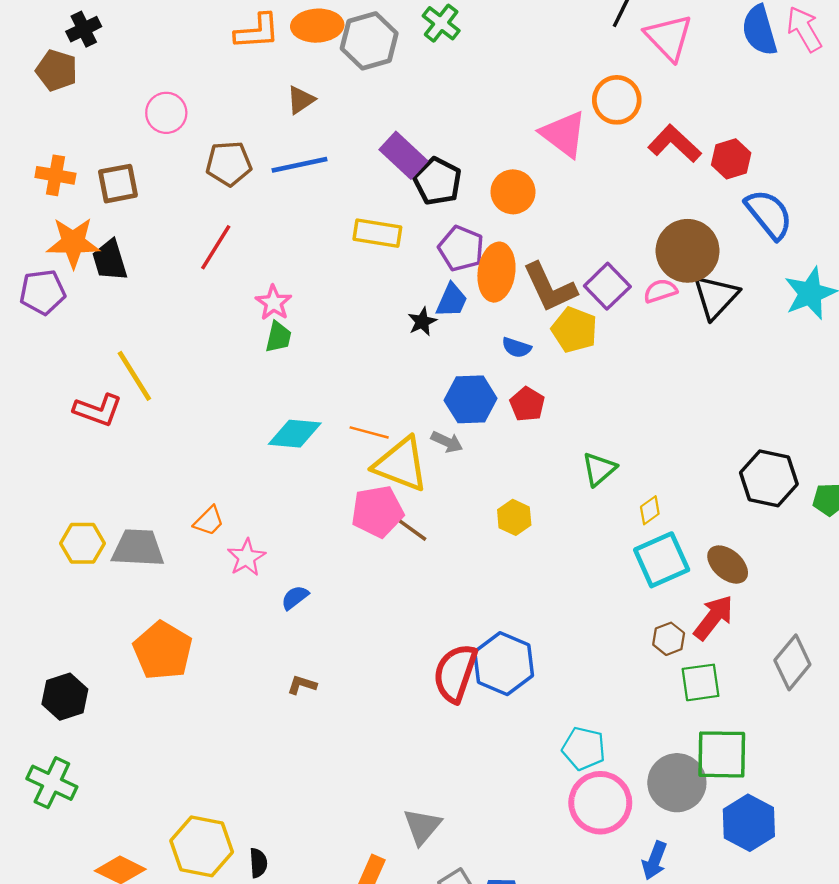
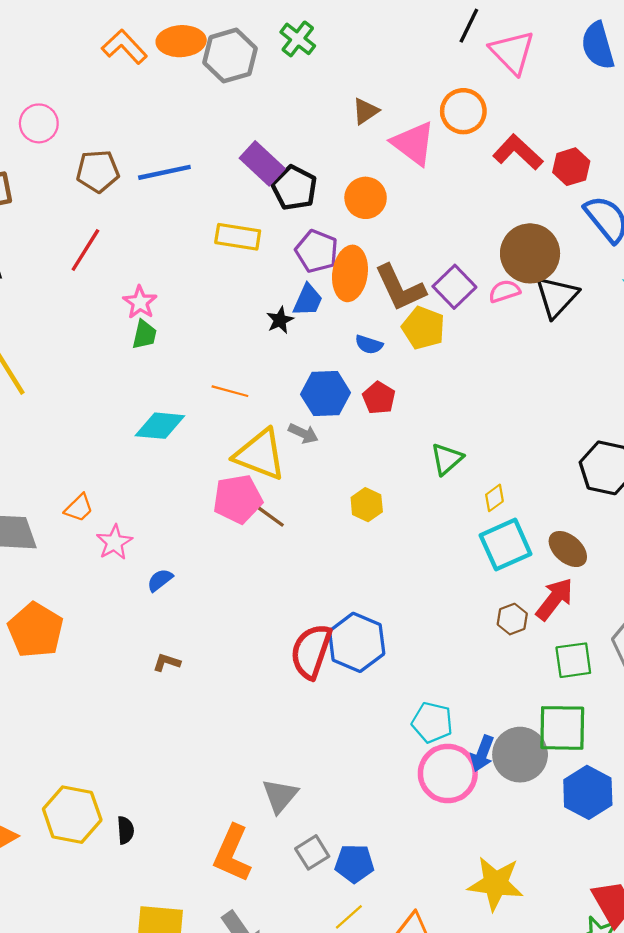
orange L-shape: (257, 31) -> (124, 47), turned -129
brown triangle: (301, 100) -> (366, 111), moved
orange line: (369, 432) -> (230, 391), moved
green square: (701, 682) -> (573, 660), moved
blue arrow: (655, 861) -> (482, 753), moved

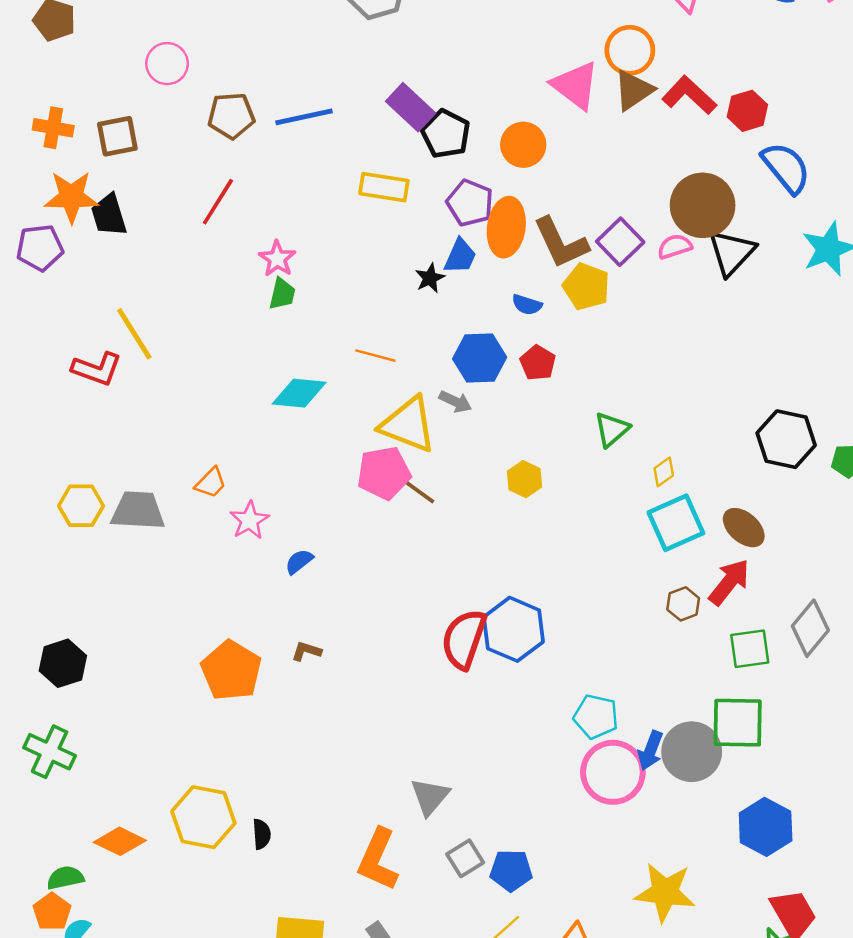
brown triangle: (366, 111) -> (633, 90), moved, size x1.4
orange pentagon: (35, 630) -> (231, 671), moved
blue hexagon: (588, 792) -> (766, 827), moved

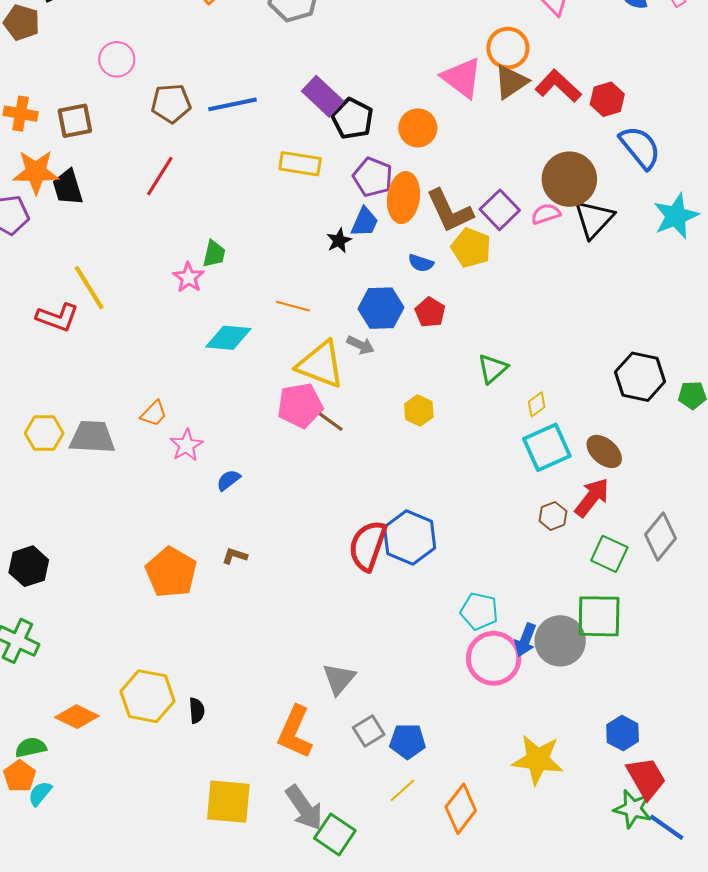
pink star: (277, 259) -> (188, 277), moved
green square: (750, 649) -> (609, 554), turned 33
blue hexagon: (766, 827) -> (623, 733), moved, size x0.7

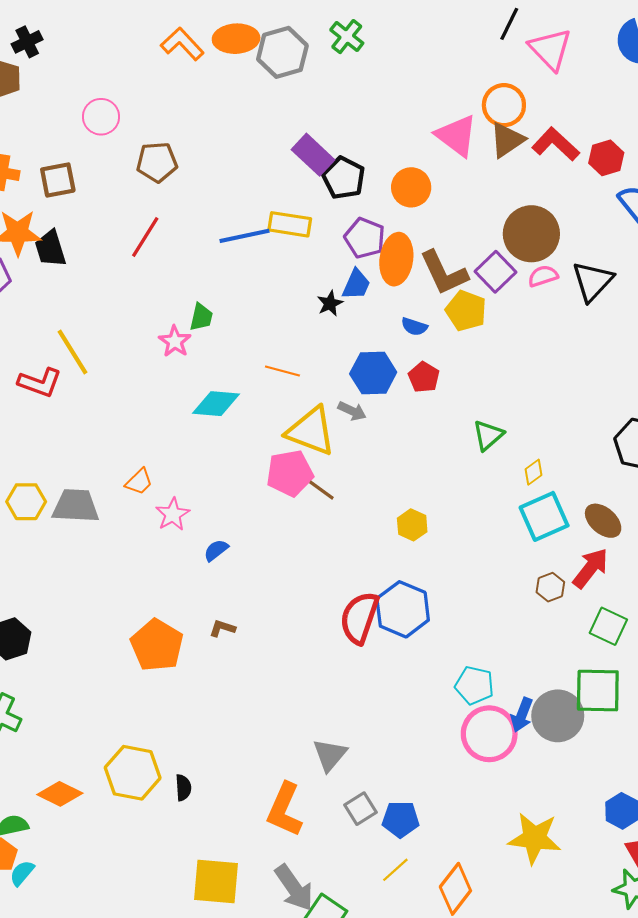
blue line: (233, 104) -> (244, 236), moved
brown circle: (569, 179) -> (531, 234), moved
yellow hexagon: (419, 411) -> (412, 525), moved

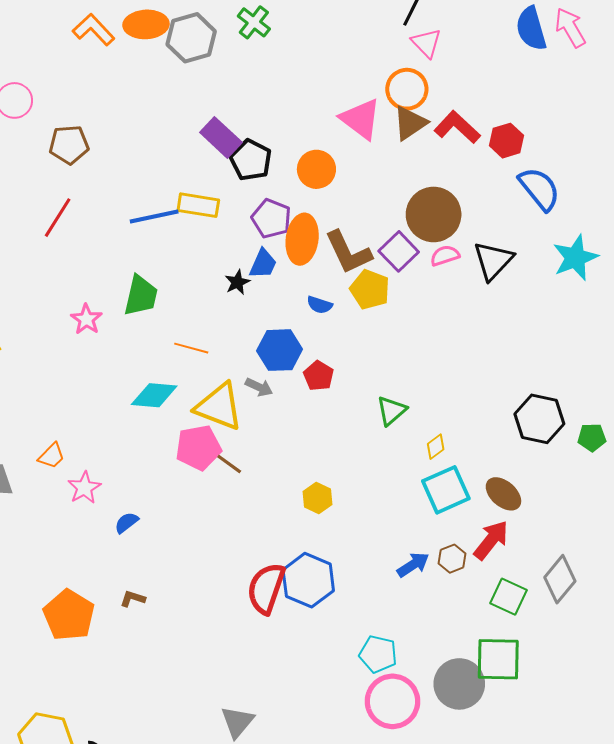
pink triangle: (550, 49) -> (426, 43), moved, size x0.7
green trapezoid: (201, 317) -> (141, 296), moved, size x1.5
red pentagon: (424, 377) -> (319, 376), moved
cyan diamond: (216, 404) -> (154, 395), moved
blue arrow: (522, 715) -> (413, 565), moved, turned -144

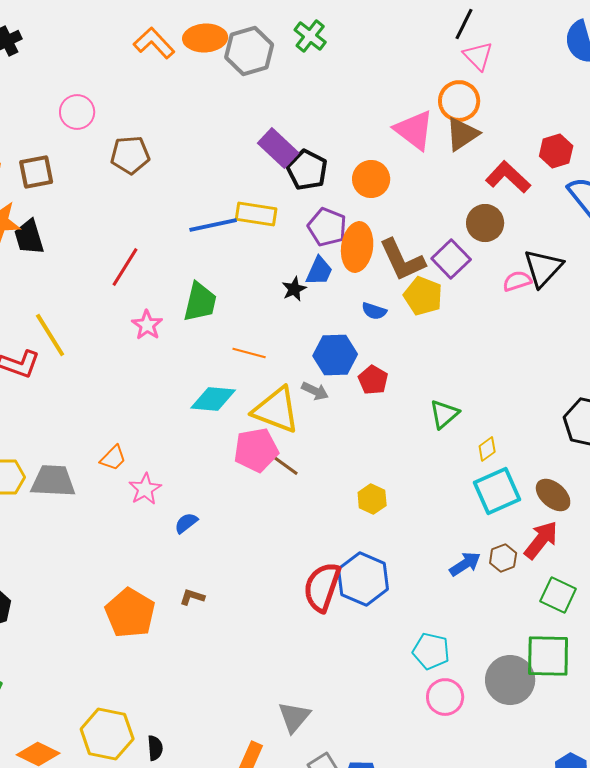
red L-shape: (457, 127) -> (508, 177), moved
brown circle: (434, 214) -> (485, 223), size x0.7
red line: (58, 218) -> (125, 267), moved
pink semicircle: (445, 256) -> (517, 281), moved
pink circle: (392, 701) -> (445, 697), size x0.7

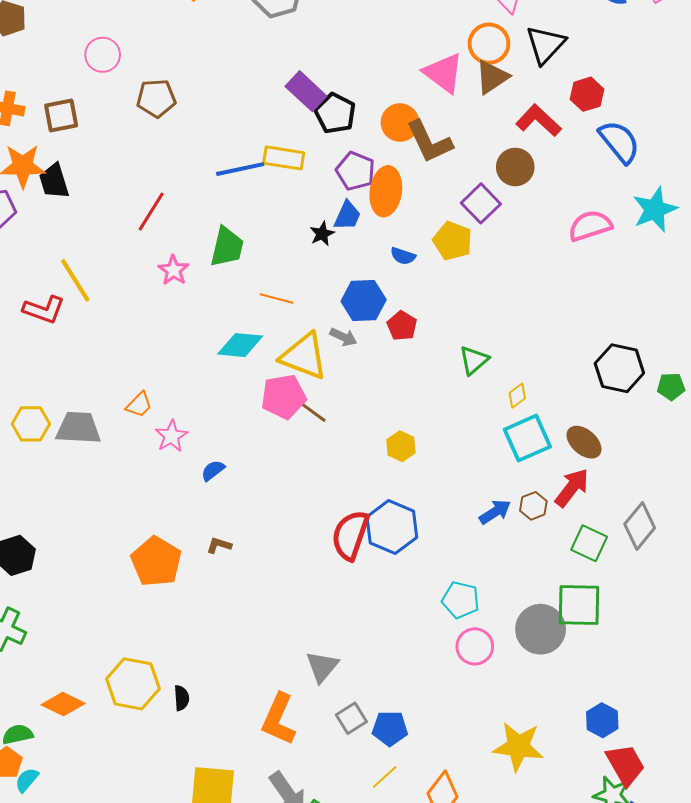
brown L-shape: (402, 260) -> (429, 142), moved
black triangle: (543, 268) -> (546, 45), moved
pink semicircle: (517, 281) -> (590, 226), moved, size x1.5

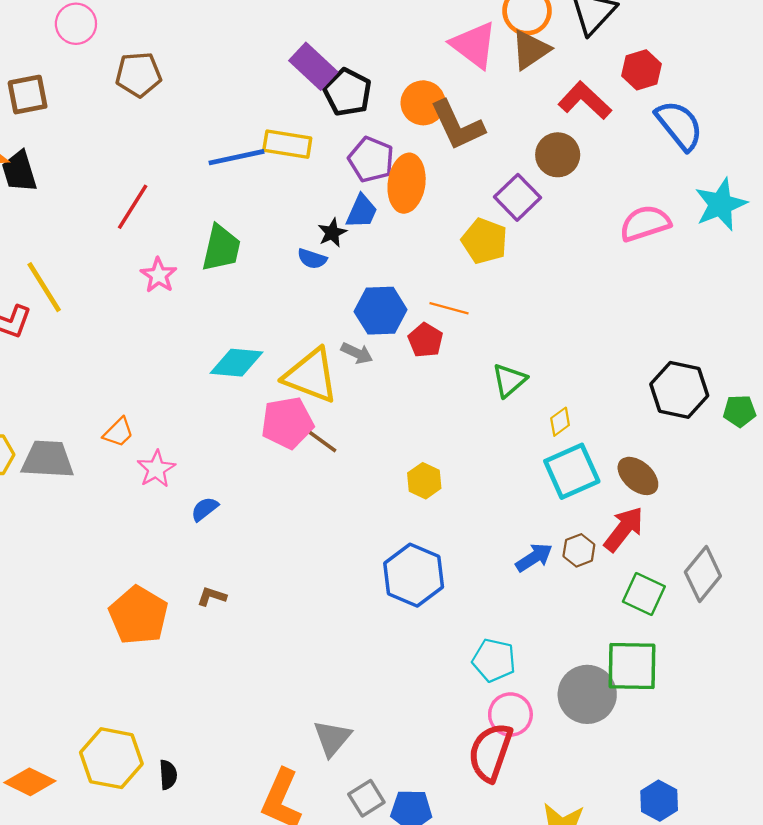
blue semicircle: (403, 256) -> (312, 259), moved
orange line: (277, 298) -> (449, 308), moved
red semicircle: (350, 535) -> (490, 752), moved

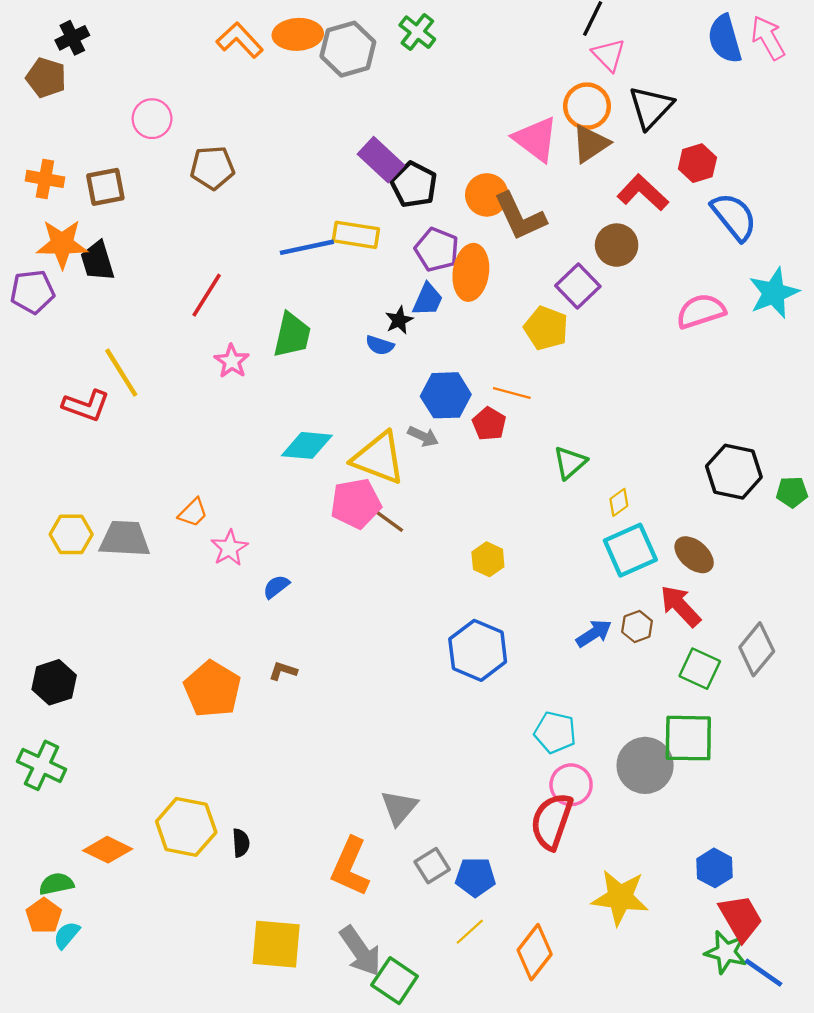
red arrow: (624, 529) -> (680, 606), turned -81

